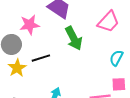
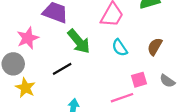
black line: (41, 58) -> (62, 69), moved
cyan semicircle: (116, 58) -> (120, 48), moved, turned -49

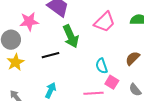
cyan semicircle: (120, 48) -> (102, 66), moved
pink square: (139, 80) -> (112, 82), turned 32

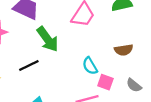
brown semicircle: (133, 58) -> (124, 50), turned -133

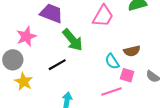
brown semicircle: (124, 50) -> (132, 51), moved

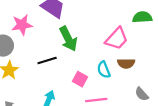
pink trapezoid: (103, 16) -> (117, 39), moved
pink square: (127, 75) -> (80, 79), moved

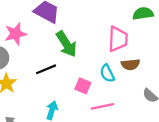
pink trapezoid: (117, 39) -> (118, 39), turned -35

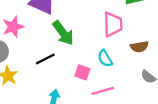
brown semicircle: (130, 64) -> (139, 47), moved

